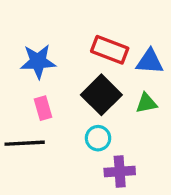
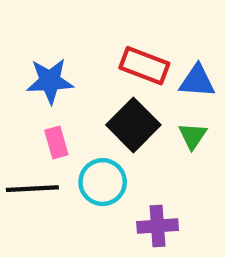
green triangle: (146, 103) -> (193, 136), turned -45
cyan circle: (98, 138) -> (103, 182), moved, size x1.4

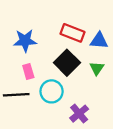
purple cross: (158, 226) -> (79, 114), turned -36

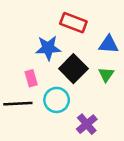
red rectangle: (73, 33) -> (73, 23), moved
blue star: (25, 41) -> (48, 48), moved

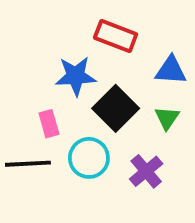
purple cross: (87, 124) -> (146, 171), moved

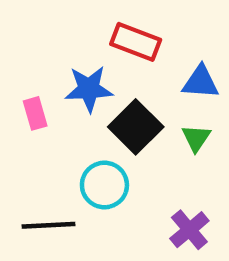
pink rectangle: (49, 124) -> (35, 113), moved
black line: (28, 164) -> (49, 225), moved
purple cross: (146, 171) -> (189, 230), moved

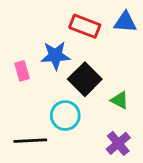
blue triangle: (201, 82) -> (125, 22), moved
green triangle: (196, 138) -> (120, 100), moved, turned -36

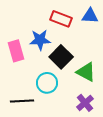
pink rectangle: (22, 71) -> (16, 51), size x1.5
green triangle: (120, 100) -> (86, 72), size x1.5

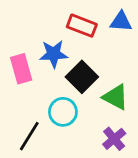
black line: (22, 101) -> (29, 136), turned -55

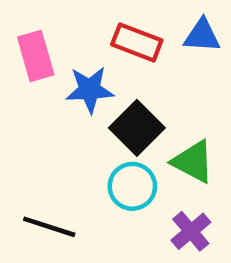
pink rectangle: (21, 69) -> (36, 56), moved
cyan circle: (63, 112) -> (132, 186), moved
black line: (29, 136) -> (49, 227), turned 76

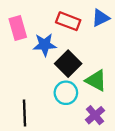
blue triangle: (202, 36) -> (101, 18), turned -30
black line: (49, 227) -> (25, 113), turned 70

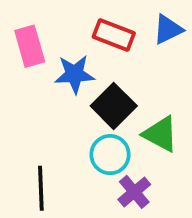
purple cross: (95, 115) -> (134, 192), moved

